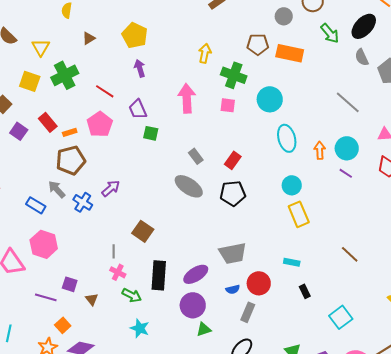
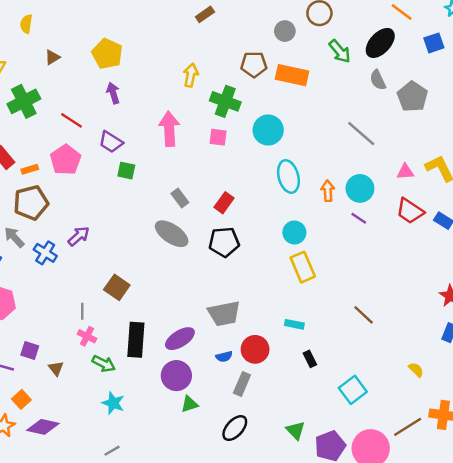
purple trapezoid: (138, 109) -> (111, 142), turned -35

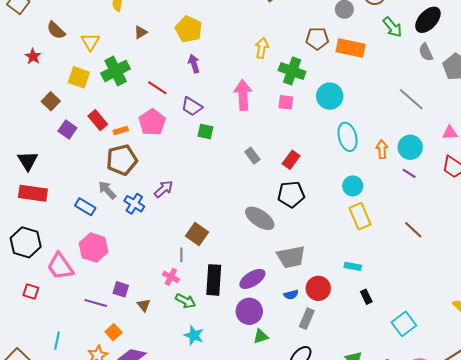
gray ellipse: (172, 234) -> (260, 218), moved
gray line: (82, 311) -> (181, 255), moved
brown line: (364, 315) -> (413, 230), moved

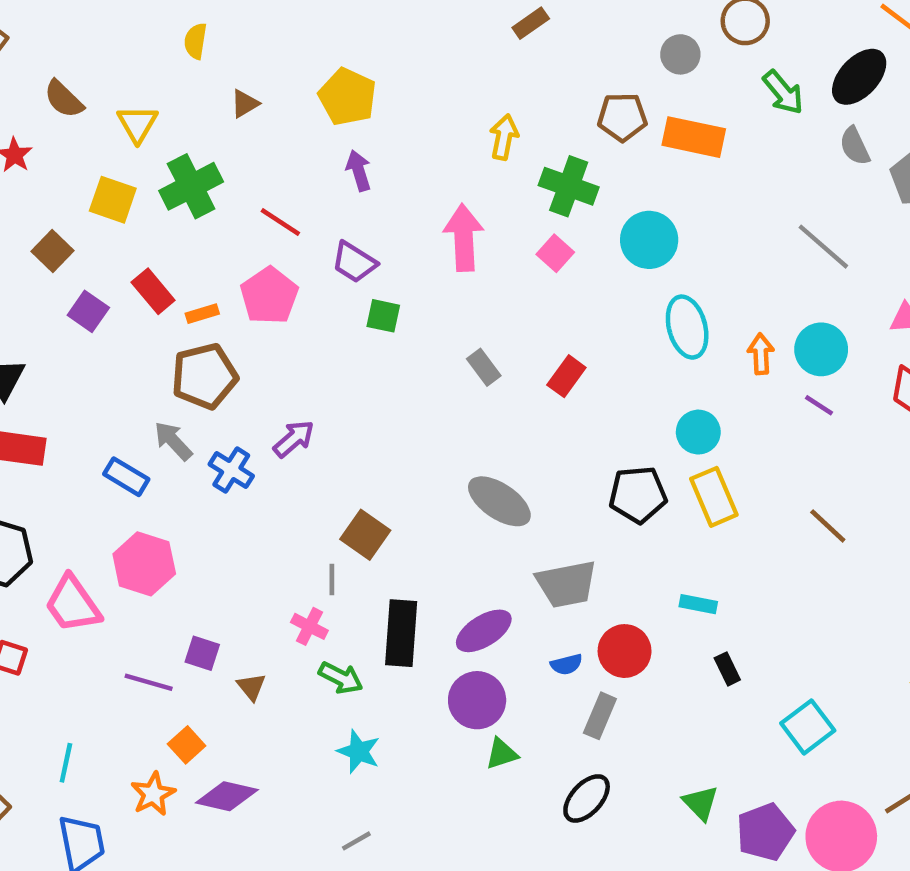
pink square: (286, 102) -> (555, 253), turned 35
black pentagon: (291, 194) -> (638, 495), moved

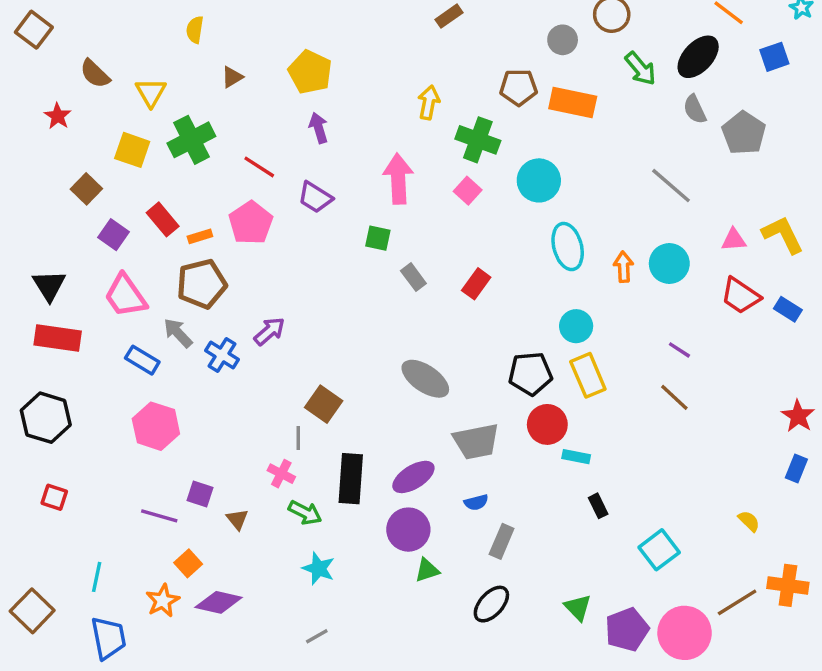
green square: (383, 316) -> (378, 238), moved
purple line: (819, 405) -> (679, 350), moved
pink trapezoid: (73, 604) -> (125, 296), moved
red circle: (625, 651) -> (547, 424), moved

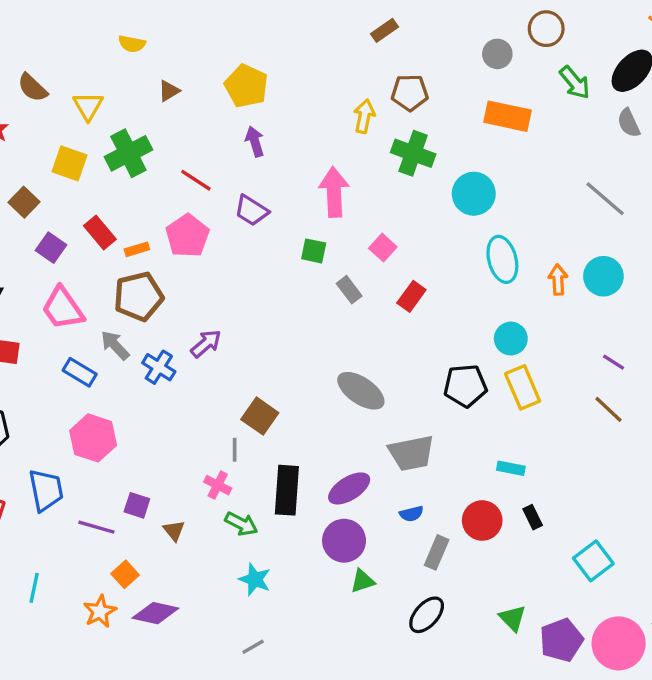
yellow semicircle: (195, 30) -> (132, 44), turned -88
brown pentagon: (518, 87) -> (410, 93), moved
pink square: (468, 191) -> (383, 248), moved
red circle: (547, 424) -> (482, 520), moved
blue trapezoid: (108, 638) -> (46, 490), moved

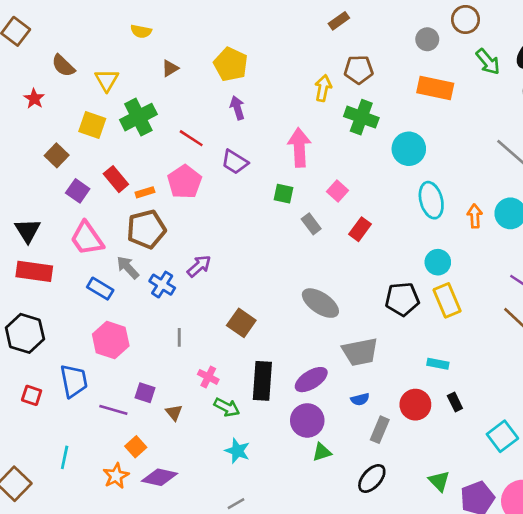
gray line: (235, 450) -> (179, 337), moved

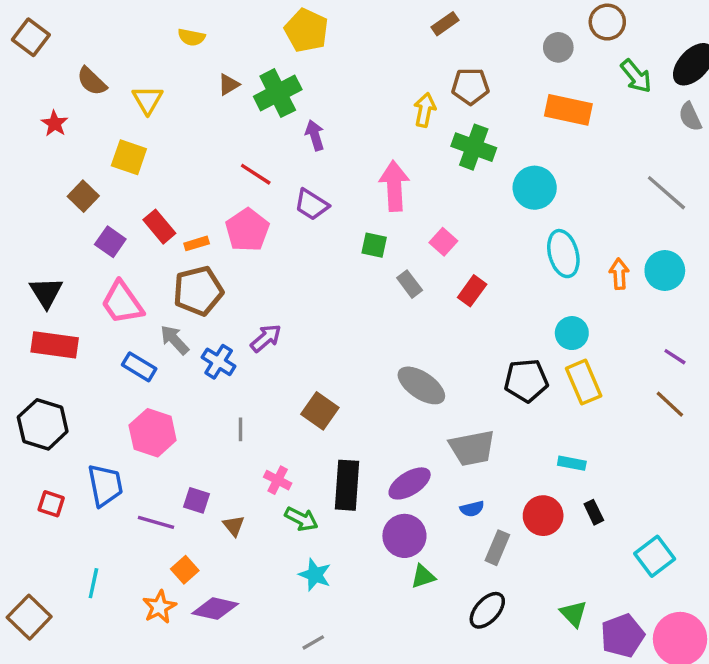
yellow pentagon: (231, 64) -> (306, 30), moved
green cross: (138, 117) -> (278, 93), moved

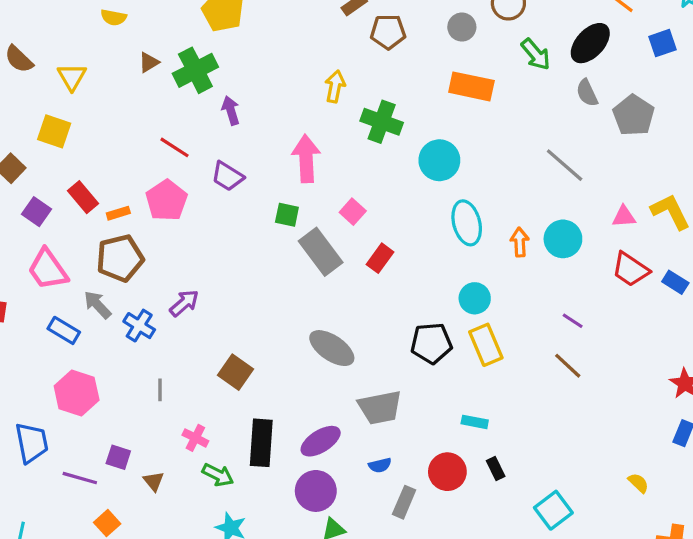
brown pentagon: (470, 86) -> (388, 32), moved
gray rectangle: (410, 284) -> (321, 252), size x1.8

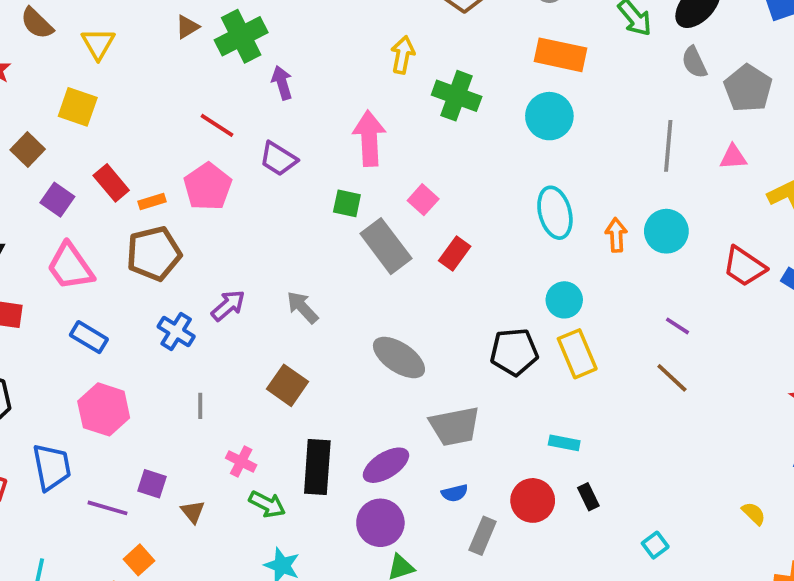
cyan circle: (439, 160) -> (549, 116), moved
gray line: (565, 165) -> (668, 146), turned 54
pink triangle: (624, 216) -> (733, 157), moved
gray arrow: (97, 305) -> (302, 307), moved
cyan square: (553, 510) -> (655, 545), size x0.6

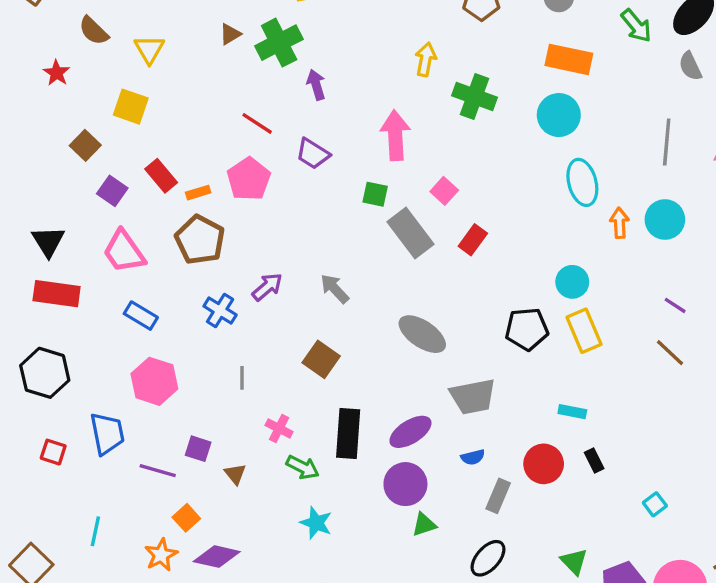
cyan ellipse: (555, 213) -> (582, 182), moved
brown pentagon: (154, 254) -> (200, 240), turned -30

